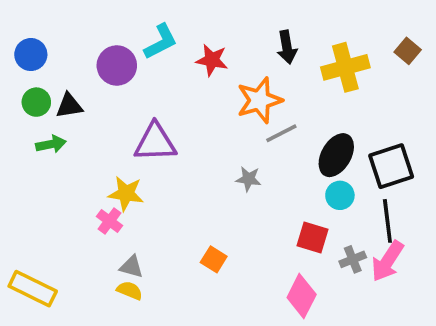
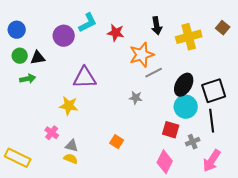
cyan circle: (340, 195) -> (186, 107), size x1.5
pink cross: (109, 221) -> (52, 133), moved
pink arrow: (387, 261) -> (212, 161), moved

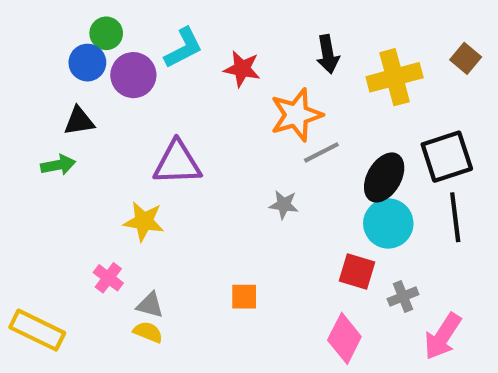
blue circle: (17, 30) -> (87, 63), moved
green circle: (20, 56) -> (106, 33), moved
black square: (214, 91) -> (447, 157), moved
black line: (212, 121) -> (455, 217), moved
orange square: (117, 142) -> (244, 297), turned -32

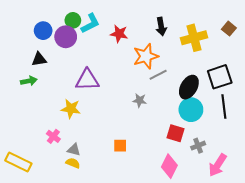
green circle: (106, 33) -> (73, 20), moved

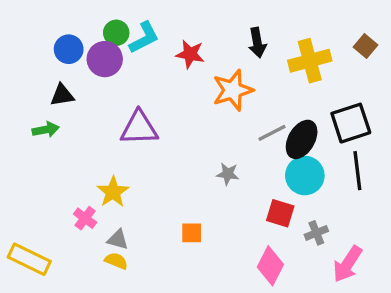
gray line: (158, 75) -> (272, 133), moved
gray star: (140, 100) -> (228, 174), moved
yellow star: (71, 109) -> (113, 192), moved, turned 30

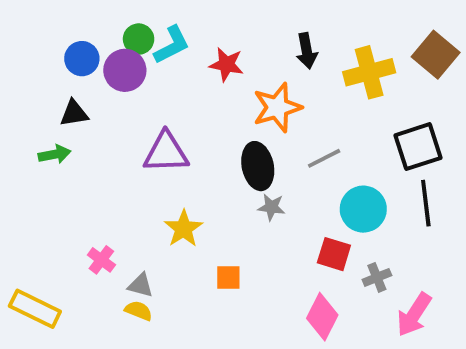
brown square: (366, 46) -> (436, 55), size x1.6
black ellipse: (302, 139) -> (258, 166), moved, turned -42
yellow star: (113, 192) -> (183, 229), moved

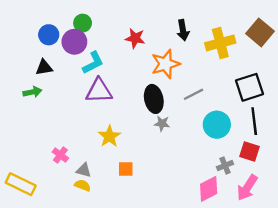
cyan L-shape: (172, 45) -> (93, 63), moved
red square: (334, 254) -> (250, 152), moved
orange square: (228, 277) -> (126, 169), moved
pink diamond: (322, 317) -> (209, 189), moved, turned 36

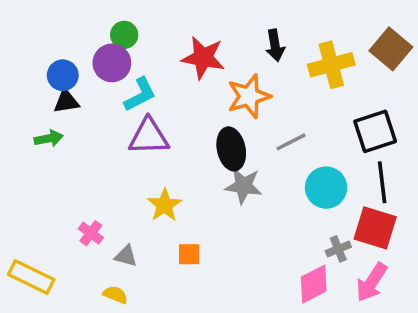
blue circle: (49, 35) -> (63, 75), moved
red star: (135, 38) -> (203, 58), size x1.4
gray star: (162, 123) -> (244, 186), size x1.5
red square: (250, 152) -> (375, 228), size x1.4
yellow semicircle: (83, 185) -> (115, 295), moved

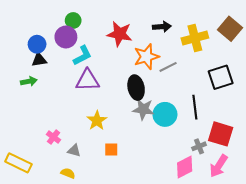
black arrow: (275, 45) -> (162, 27), turned -84
gray line: (291, 142) -> (168, 67), moved
black line: (382, 182) -> (195, 107), moved
cyan circle: (326, 188) -> (165, 114), moved

